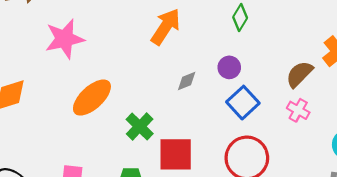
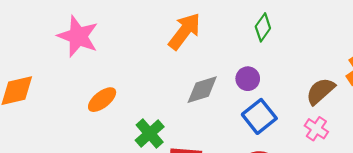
pink star: (65, 39) -> (78, 36), turned 30
gray diamond: (187, 81) -> (202, 90), size x1.5
orange ellipse: (92, 98) -> (102, 100), size x0.7

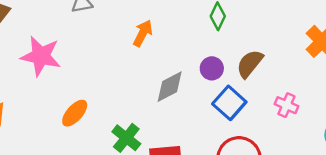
orange arrow: (184, 31) -> (143, 33), size x0.7
brown semicircle: (320, 91) -> (250, 64), moved

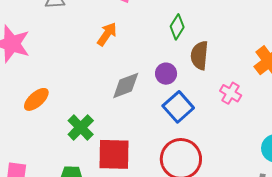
brown semicircle: (250, 64) -> (199, 55), moved, turned -40
pink cross: (286, 105) -> (231, 93), moved

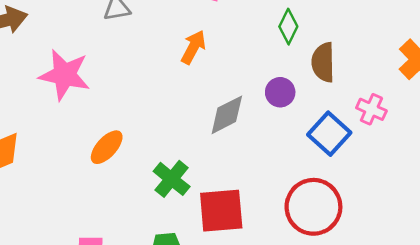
blue square: (178, 107) -> (329, 134), moved

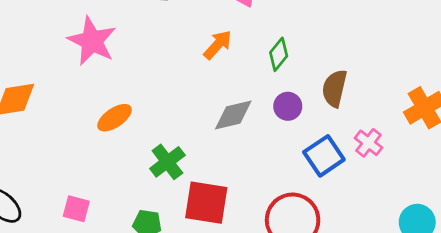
green diamond: (288, 27) -> (279, 54), moved

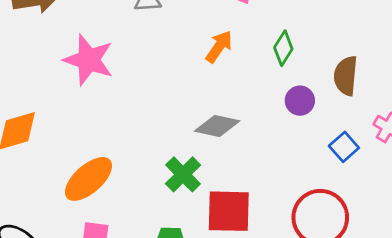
gray diamond: (233, 115) -> (217, 126), moved, turned 33
orange ellipse: (115, 118) -> (88, 179), moved, size x1.4
blue square: (324, 156) -> (344, 147), size x0.7

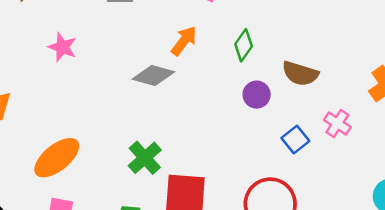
pink star: (89, 60) -> (62, 47), size x0.6
brown semicircle: (346, 76) -> (300, 74), turned -81
gray diamond: (217, 126) -> (153, 76), moved

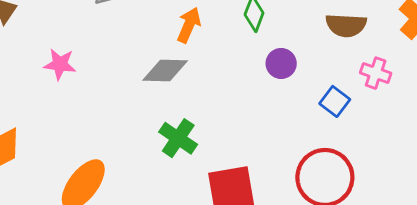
brown semicircle: (300, 74) -> (346, 25), moved
green cross: (145, 158) -> (178, 138), moved

